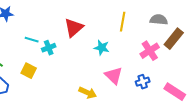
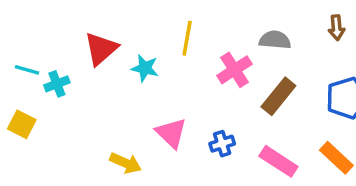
gray semicircle: (159, 20) -> (275, 40), moved
brown rectangle: (174, 39) -> (278, 96), moved
cyan star: (102, 48) -> (145, 68), moved
pink cross: (150, 51) -> (235, 70), moved

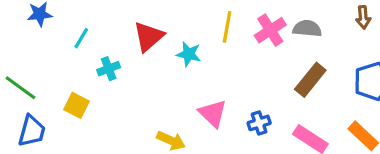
cyan line: (27, 70) -> (81, 38), moved, turned -75
pink cross: (235, 70) -> (270, 30), moved

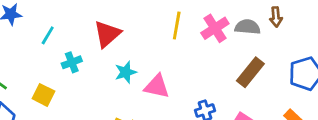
brown arrow: (363, 17) -> (276, 17), moved
cyan star: (189, 54) -> (126, 72), moved, turned -30
pink triangle: (213, 113) -> (157, 86), moved, turned -32

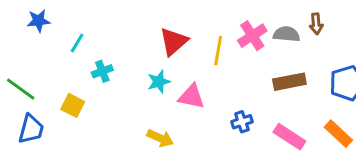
yellow line: (177, 25) -> (218, 50), moved
red triangle: (107, 34) -> (174, 42), moved
brown rectangle: (250, 72) -> (289, 82), turned 40

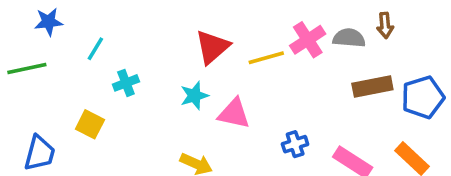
yellow line: (218, 50) -> (266, 58), turned 64
brown rectangle: (289, 82) -> (372, 87), moved
green line: (21, 89) -> (27, 69), moved, turned -48

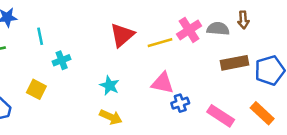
cyan line: (95, 49) -> (40, 36), turned -42
cyan star: (194, 96) -> (110, 85), moved, turned -30
pink triangle: (234, 114) -> (163, 83), moved

